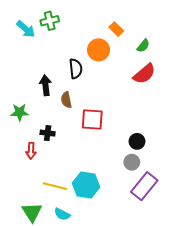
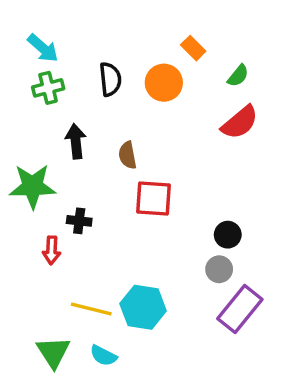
green cross: (50, 21) -> (48, 88), moved
black semicircle: (76, 69) -> (110, 79), moved
brown semicircle: (66, 100) -> (128, 155), moved
green star: (20, 112) -> (33, 186), size x1.5

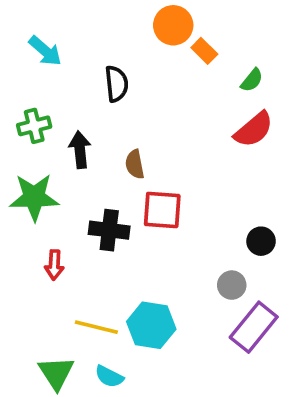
orange circle: (164, 83) -> (173, 25), moved
green cross: (48, 88) -> (34, 126), moved
black cross: (79, 221) -> (109, 230), moved, size x1.5
black circle: (228, 235) -> (261, 241), moved

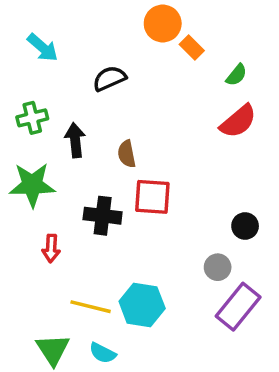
black semicircle: (116, 84) -> (109, 78), turned -108

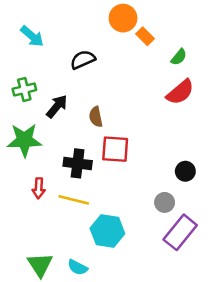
black arrow: (75, 140) -> (57, 106), turned 45
yellow line: (91, 307) -> (74, 200), moved

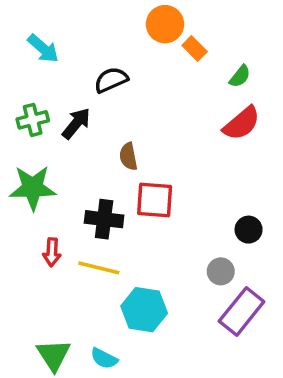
black arrow: (57, 106) -> (76, 123), moved

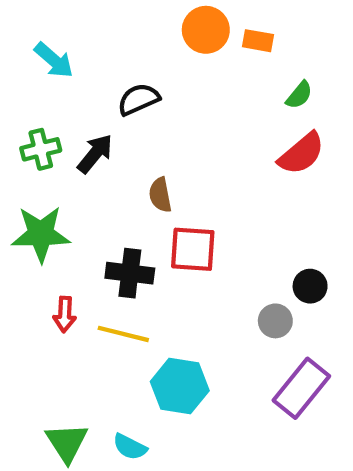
orange rectangle: (195, 49) -> (258, 41), moved, turned -35
gray circle: (221, 271) -> (275, 321), moved

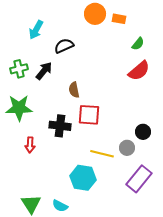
cyan arrow: (54, 60) -> (36, 30), moved, turned 78
yellow line: (123, 334) -> (102, 154), moved

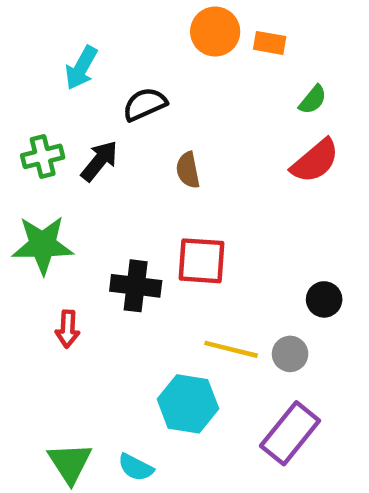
brown semicircle: (74, 90) -> (188, 170), moved
gray circle: (127, 148) -> (290, 354), moved
purple rectangle: (139, 179) -> (290, 433), moved

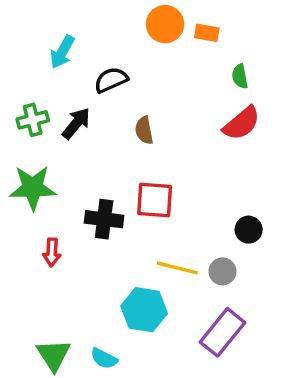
green semicircle: (313, 100) -> (240, 76), turned 130

